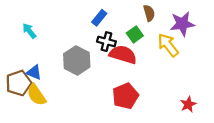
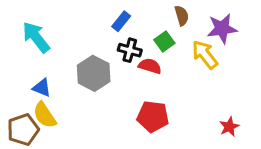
cyan arrow: (29, 31) -> (36, 37), size x1.6
red semicircle: (123, 55) -> (150, 66), size x0.7
brown pentagon: (19, 83) -> (23, 130), moved
red pentagon: (125, 96) -> (153, 117), turned 30

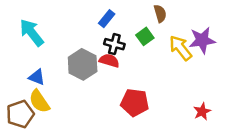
purple star: (222, 29) -> (202, 40), moved
red semicircle: (150, 66) -> (109, 61), moved

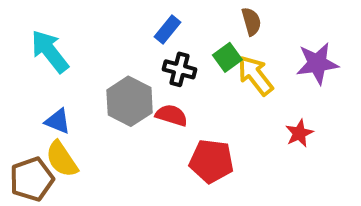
yellow arrow: (181, 48) -> (255, 75), moved
red semicircle: (109, 61) -> (171, 115), moved
red star: (202, 111) -> (299, 133), moved

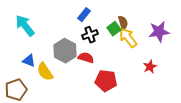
brown semicircle: (251, 21) -> (123, 23), moved
black cross: (179, 69) -> (90, 35), turned -35
yellow semicircle: (62, 159) -> (45, 72), moved

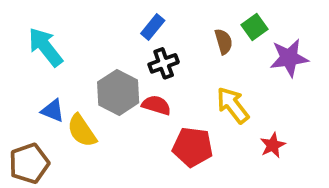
green square: (114, 29) -> (254, 27), moved
yellow arrow: (128, 38) -> (233, 105), moved
red star: (150, 67) -> (273, 145), moved

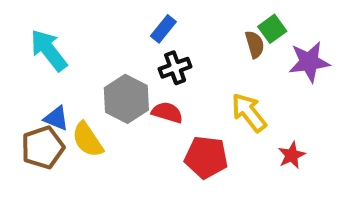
brown semicircle: (224, 42) -> (255, 44), moved
brown pentagon: (29, 163) -> (43, 147), moved

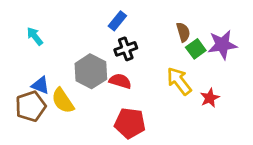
green square: (272, 29) -> (196, 49), moved
cyan arrow: (49, 50) -> (35, 36), size x0.6
red star: (292, 155) -> (210, 98), moved
red pentagon: (206, 157) -> (130, 123), moved

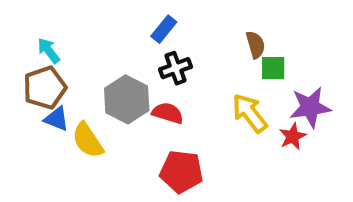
purple star: (222, 45) -> (310, 107), moved
green square: (196, 49) -> (273, 68), turned 36
brown pentagon: (31, 106) -> (45, 88), moved

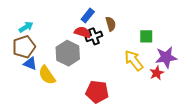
brown semicircle: (256, 45) -> (111, 24), moved
cyan arrow: (49, 51) -> (26, 27), turned 96
red semicircle: (168, 113) -> (82, 32), moved

